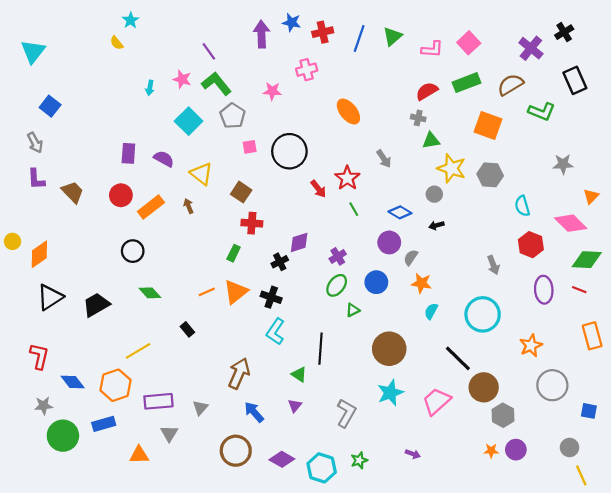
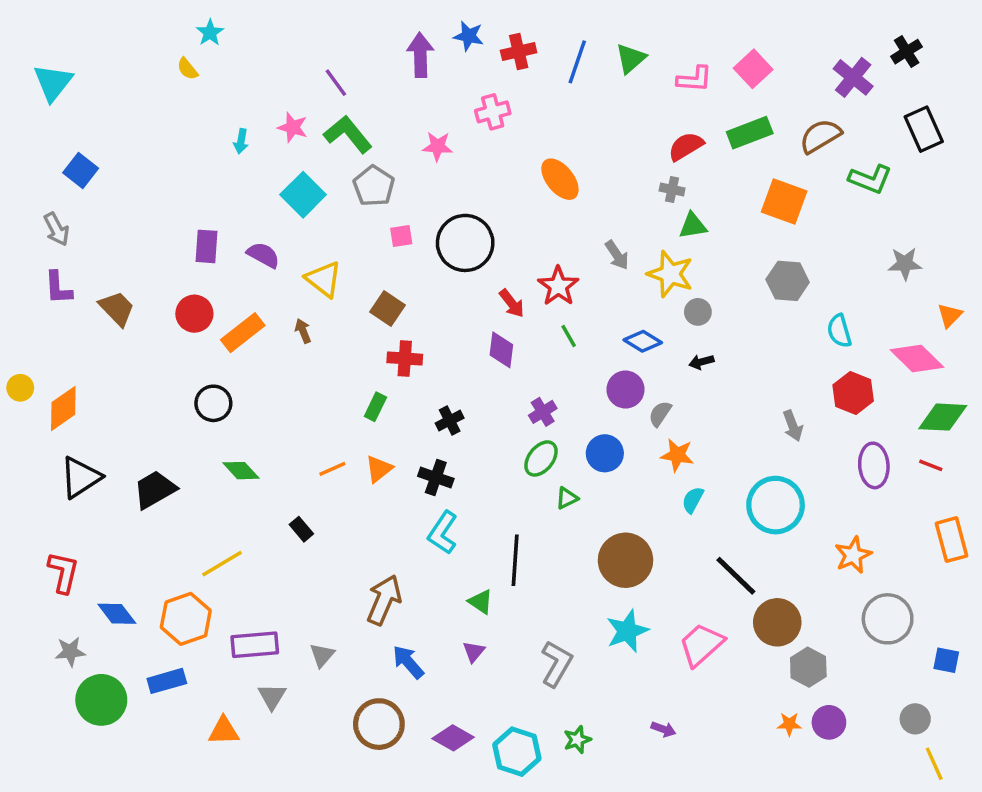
yellow star: (451, 168) -> (670, 274), moved
purple diamond: (299, 242) -> (501, 350), moved, turned -65
orange triangle: (236, 292) -> (379, 469), size x0.7

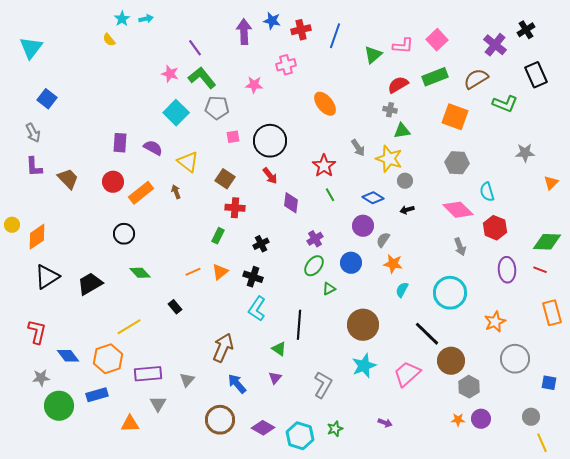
green triangle: (631, 58) -> (373, 55), moved
cyan arrow: (241, 141) -> (146, 19), moved, turned -112
gray pentagon: (374, 186) -> (217, 108), turned -30
red arrow: (512, 303) -> (270, 176), moved
pink diamond: (917, 358) -> (458, 210), moved

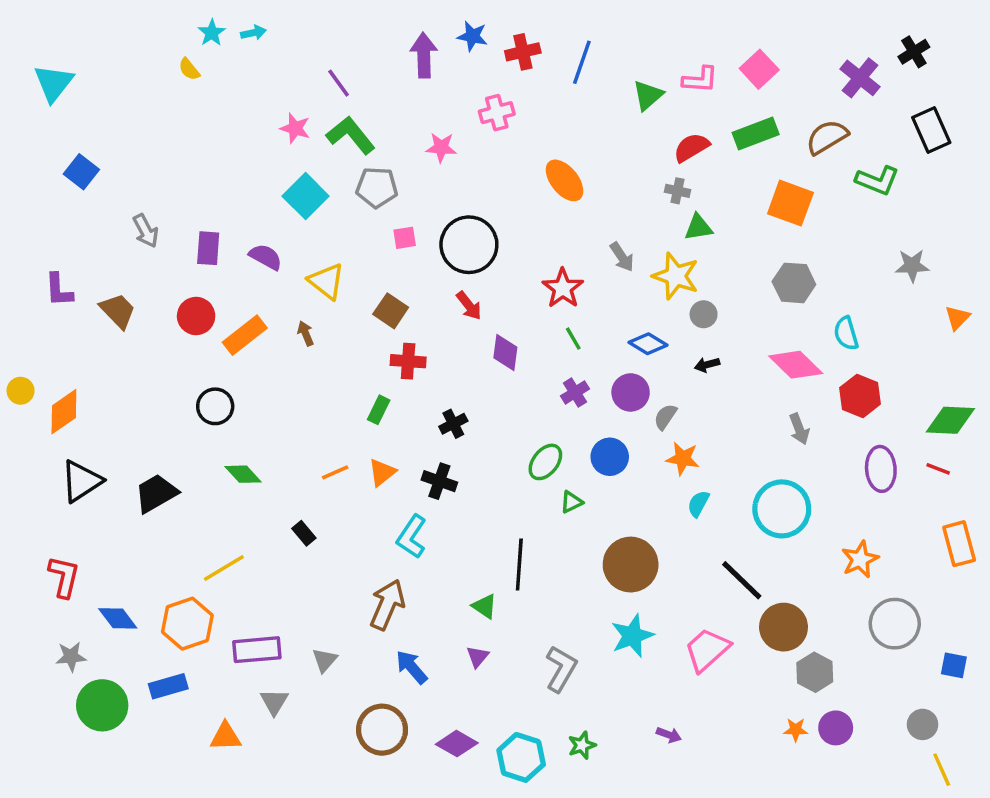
gray arrow: (33, 133) -> (146, 231), moved
purple cross: (315, 239) -> (575, 392), moved
cyan L-shape: (257, 309) -> (412, 537), moved

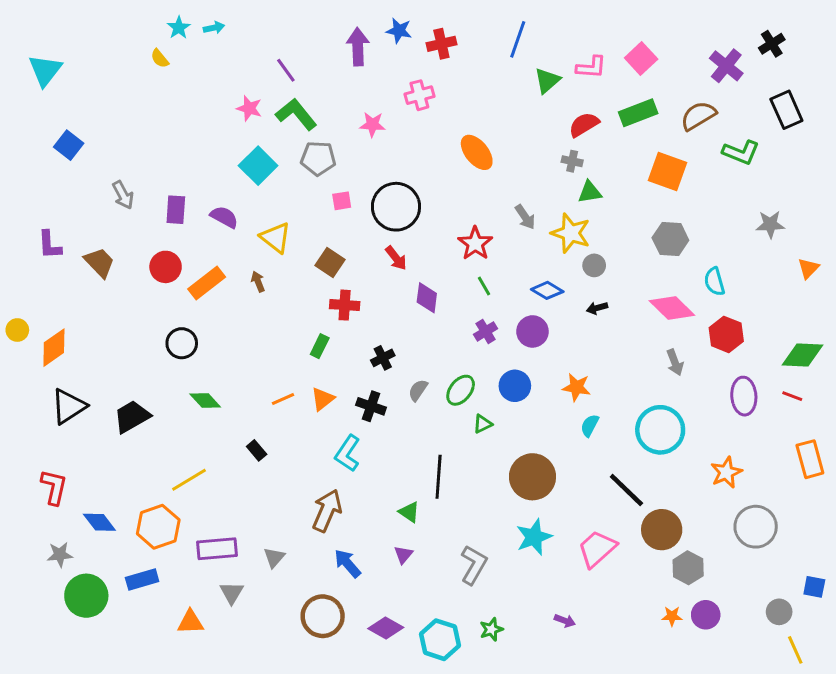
blue line: (582, 62) -> (518, 39), moved
gray semicircle: (665, 417) -> (418, 390), moved
blue square: (954, 665) -> (814, 587), moved

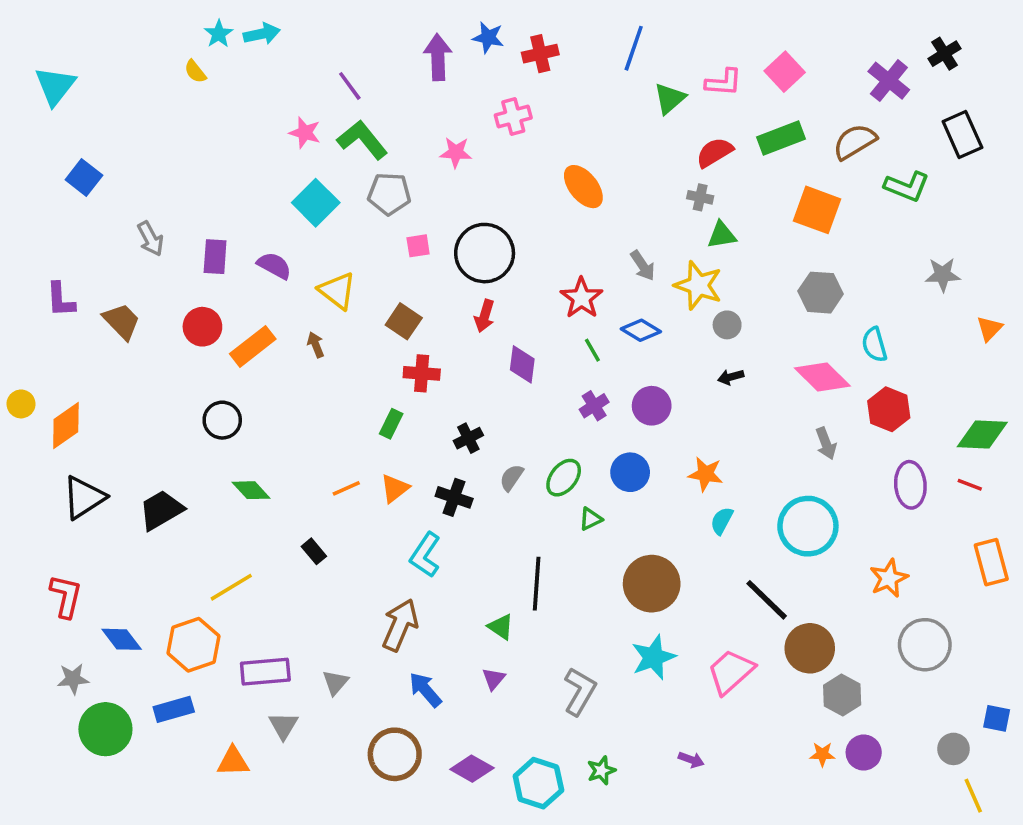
cyan arrow: (214, 28) -> (262, 34), size x1.4
red arrow: (396, 258) -> (485, 316), turned 55
blue diamond: (547, 290) -> (641, 330), moved

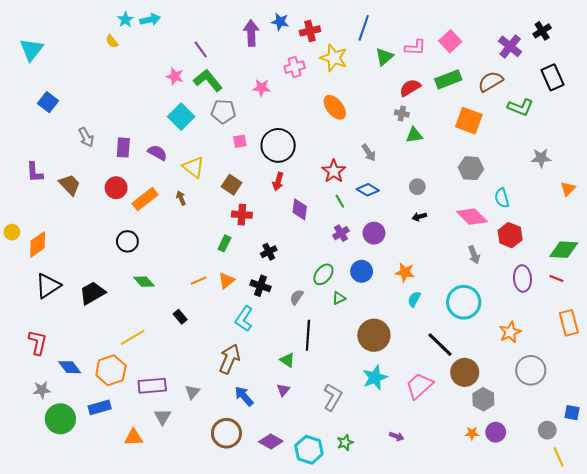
yellow star: (698, 285) -> (334, 58), moved
gray semicircle: (512, 478) -> (297, 297), moved

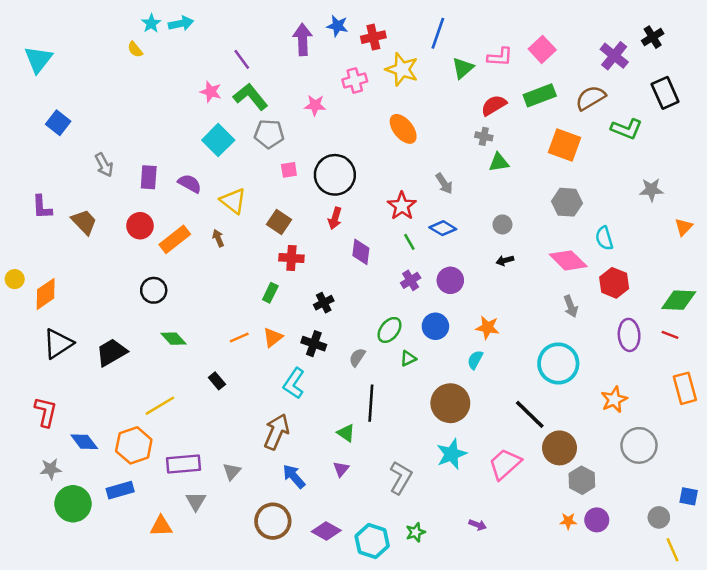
cyan semicircle: (414, 299) -> (475, 360), moved

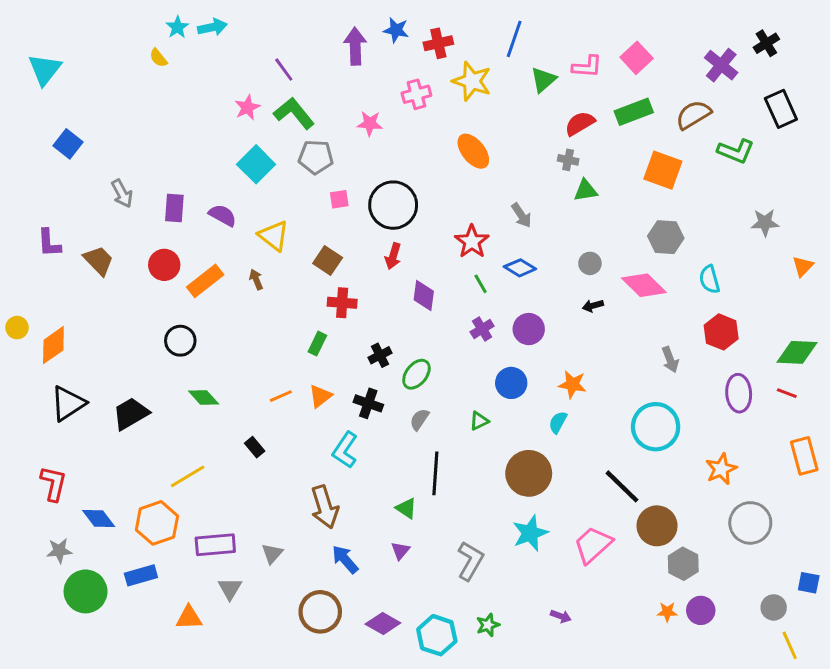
pink star: (211, 92) -> (247, 107), turned 30
pink diamond: (568, 260) -> (644, 285), moved
green ellipse: (389, 330) -> (416, 374), moved
brown arrow: (277, 432) -> (325, 507), turned 140

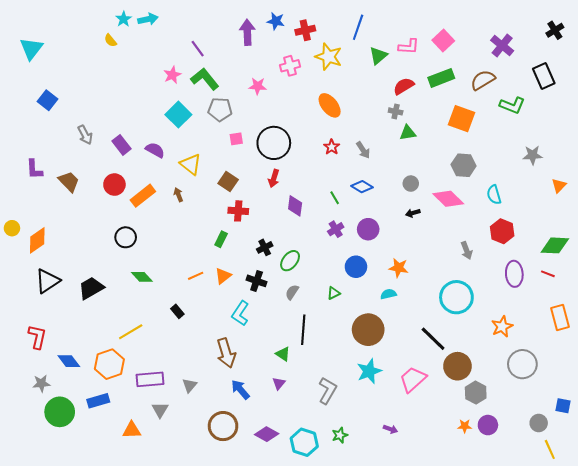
black cross: (766, 43) -> (555, 30), moved
purple rectangle: (174, 208) -> (122, 145), turned -42
red star: (472, 242) -> (332, 147), moved, size x0.7
cyan semicircle: (558, 422) -> (388, 294), turned 49

